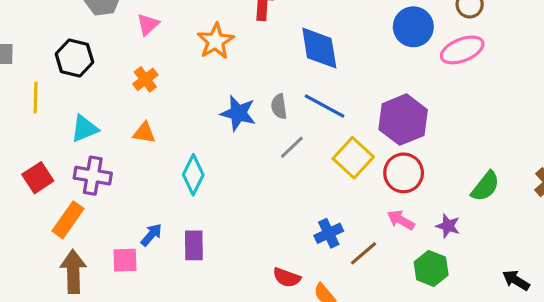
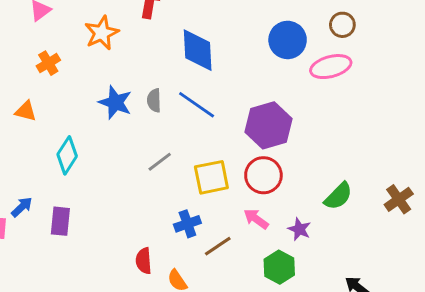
orange cross: (145, 79) -> (48, 63), moved
gray line: (292, 147) -> (160, 162), moved
yellow square: (353, 158) -> (211, 177), moved, turned 30
red semicircle: (287, 278) -> (144, 261), turned 60

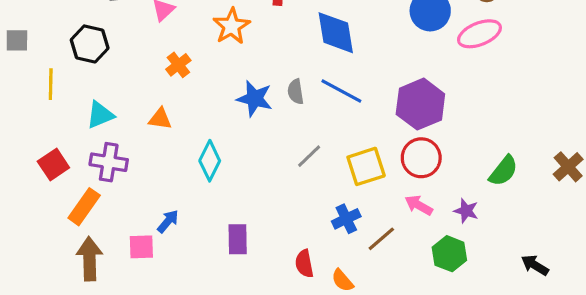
purple rectangle: (60, 221) -> (238, 239), moved

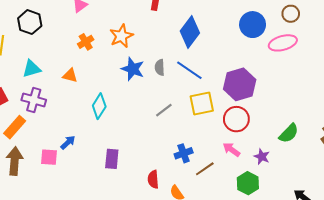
orange star: (231, 26) -> (121, 36), moved
blue diamond: (336, 33) -> (190, 32), turned 40
yellow square: (366, 166) -> (202, 103), moved

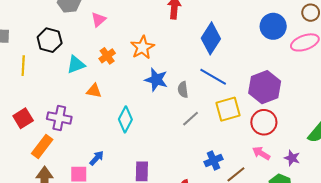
gray semicircle: (160, 67) -> (183, 90), moved
cyan triangle: (32, 69) -> (76, 65), moved

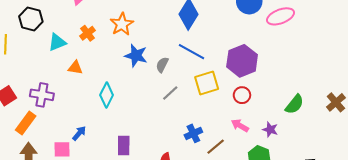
gray semicircle: (183, 90) -> (162, 65), turned 35
red circle: (264, 122) -> (242, 95), size x0.7

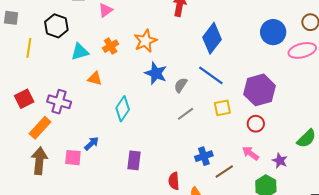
yellow square: (207, 83) -> (222, 108), size x0.7

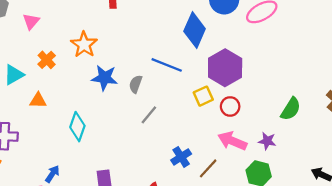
blue diamond: (212, 38) -> (195, 30), moved
yellow square: (222, 108) -> (203, 96), moved
pink arrow: (250, 153) -> (232, 141), size x1.4

